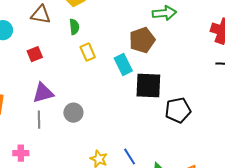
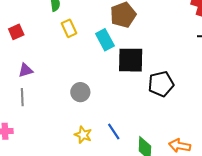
purple triangle: (43, 93) -> (26, 70), size x0.7
gray circle: (73, 113) -> (80, 92), moved

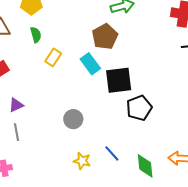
yellow rectangle: (69, 28) -> (53, 57), turned 66
black pentagon: (161, 84) -> (139, 108), moved

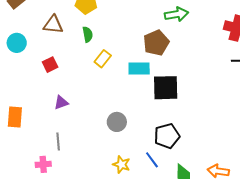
cyan rectangle: (90, 64) -> (139, 69), turned -60
black pentagon: (139, 108) -> (167, 136), moved
gray line: (17, 132) -> (58, 141), moved

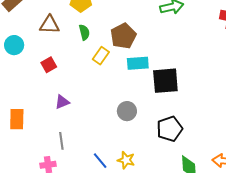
brown pentagon: (156, 43) -> (123, 36), moved
gray circle: (117, 122) -> (127, 111), moved
blue line: (152, 160) -> (100, 161), moved

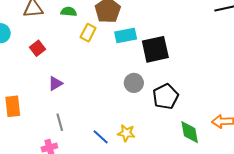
green semicircle: (84, 32) -> (69, 12), turned -63
gray circle: (127, 111) -> (134, 83), moved

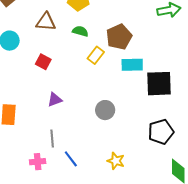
red square: (37, 48) -> (43, 62), turned -35
gray circle: (134, 83) -> (105, 110), moved
blue line: (101, 137) -> (71, 159), moved

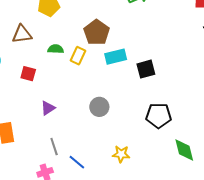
green semicircle: (80, 31) -> (56, 49), moved
black square: (159, 84) -> (146, 69), size x0.7
black pentagon: (161, 132) -> (158, 116), turned 30

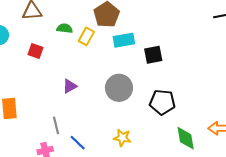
gray circle: (99, 107) -> (119, 88), moved, size x1.4
purple triangle: (48, 108) -> (70, 86), moved

